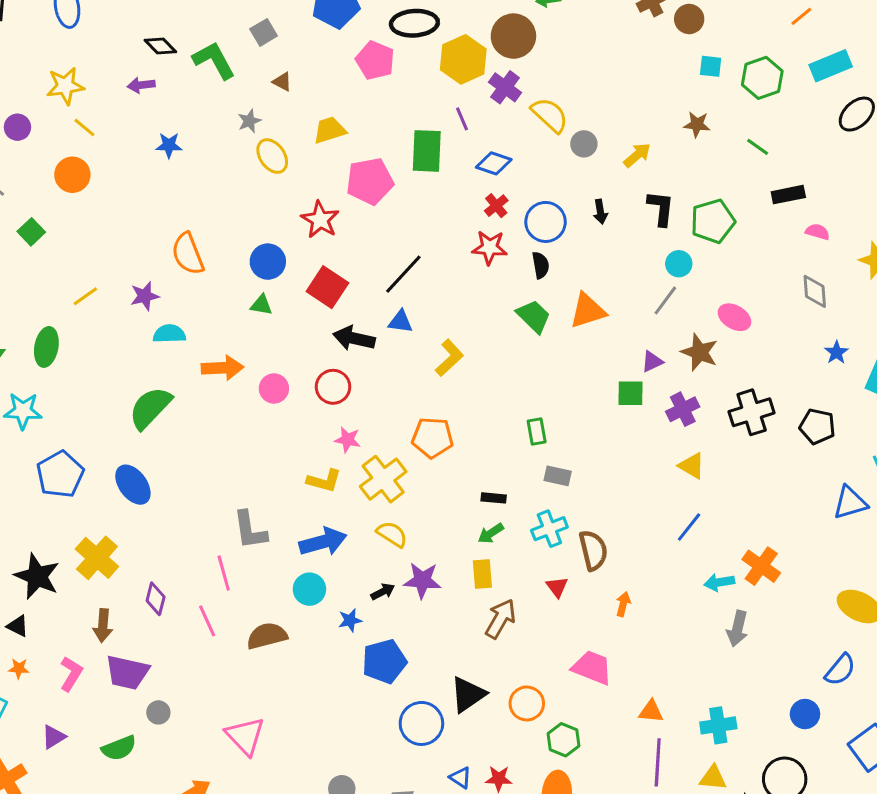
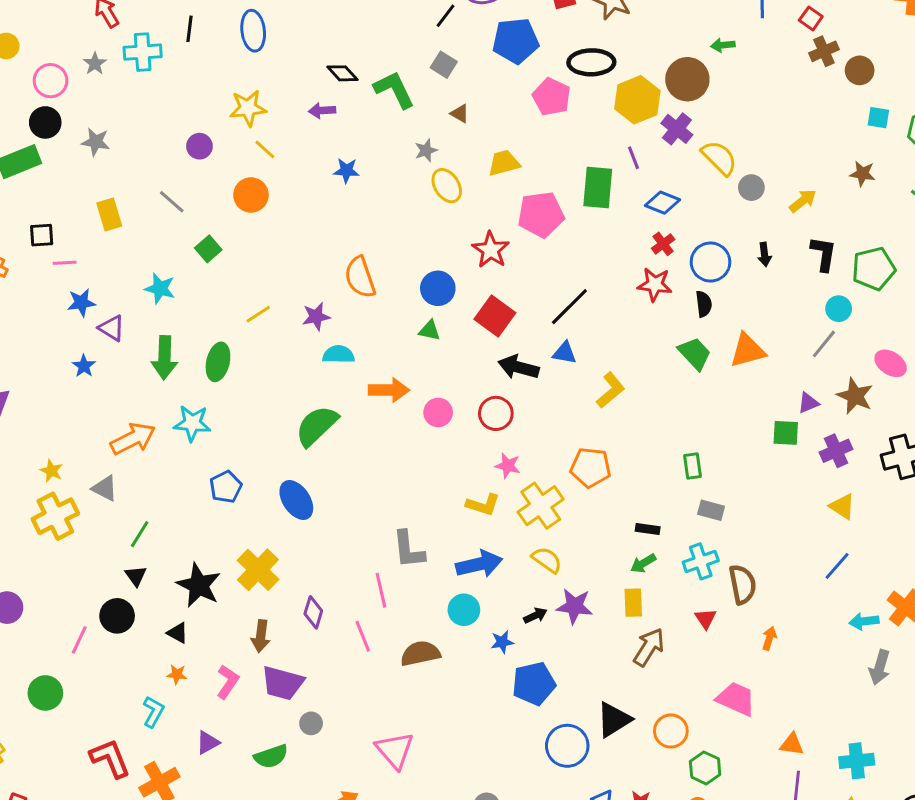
gray square: (264, 32) -> (444, 65), turned -30
blue pentagon: (60, 474) -> (226, 487), size x0.7

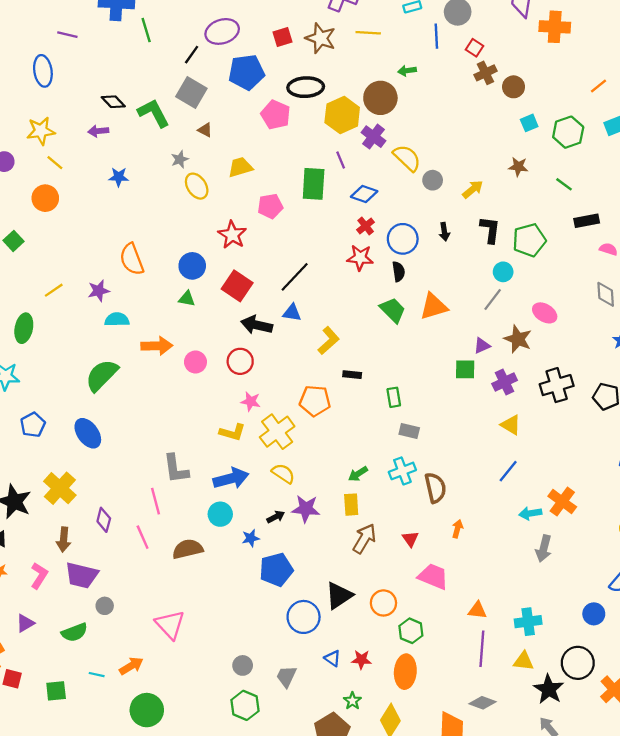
gray square: (444, 65) -> (191, 93), size x1.5
cyan square: (878, 118) -> (529, 123), turned -30
pink pentagon: (541, 214) -> (270, 206), size x0.7
black rectangle: (648, 529) -> (352, 375), moved
red triangle: (706, 619) -> (410, 539), moved

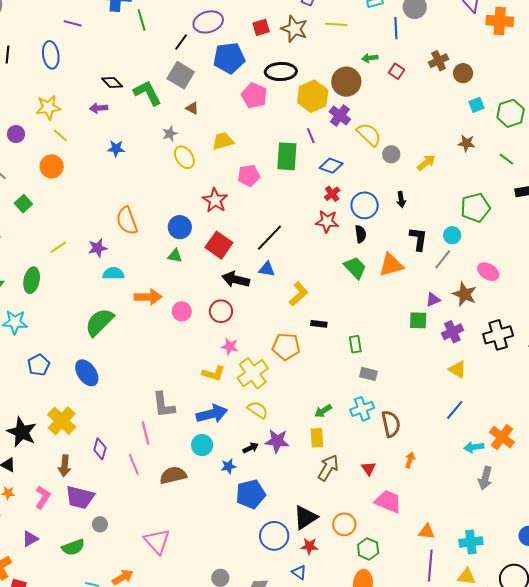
red square: (474, 48) -> (396, 71), moved
black L-shape: (490, 230) -> (418, 239), moved
red star: (361, 660) -> (309, 546), moved

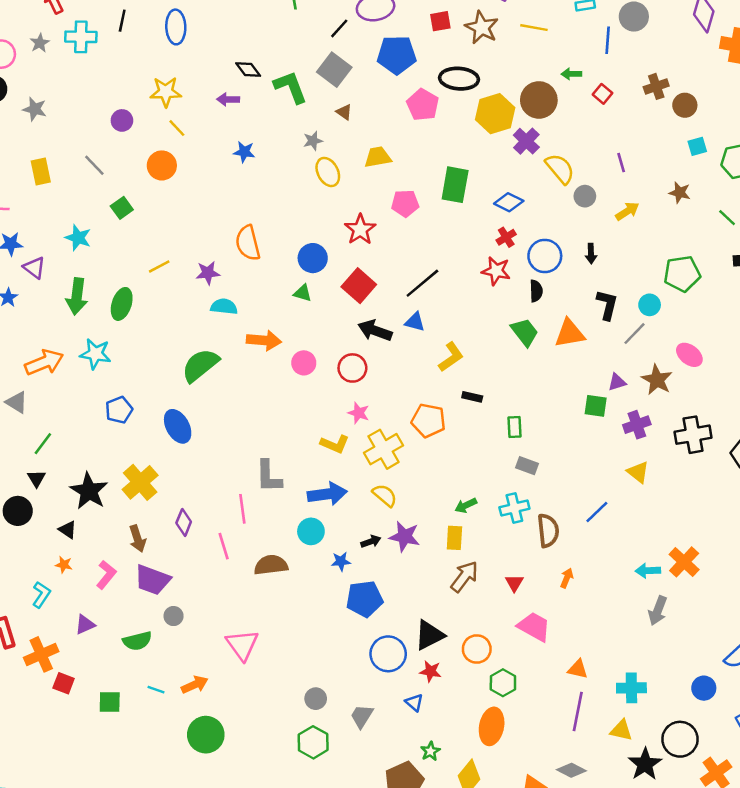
purple line: (311, 136) -> (621, 163), moved
blue line: (455, 410) -> (597, 512), moved
brown arrow: (65, 466) -> (137, 539), turned -30

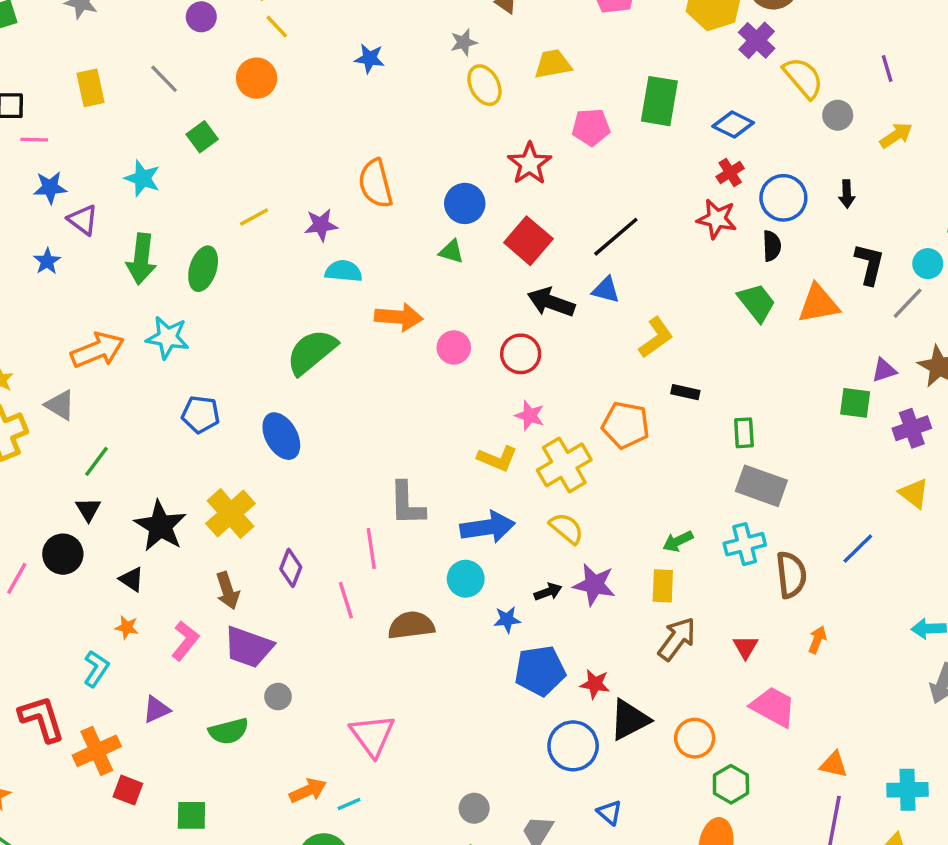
blue pentagon: (119, 410) -> (201, 414), turned 30
gray rectangle: (527, 466) -> (761, 486), size x1.6
red star: (431, 671) -> (595, 684), moved
cyan line: (156, 690) -> (349, 804), moved, turned -42

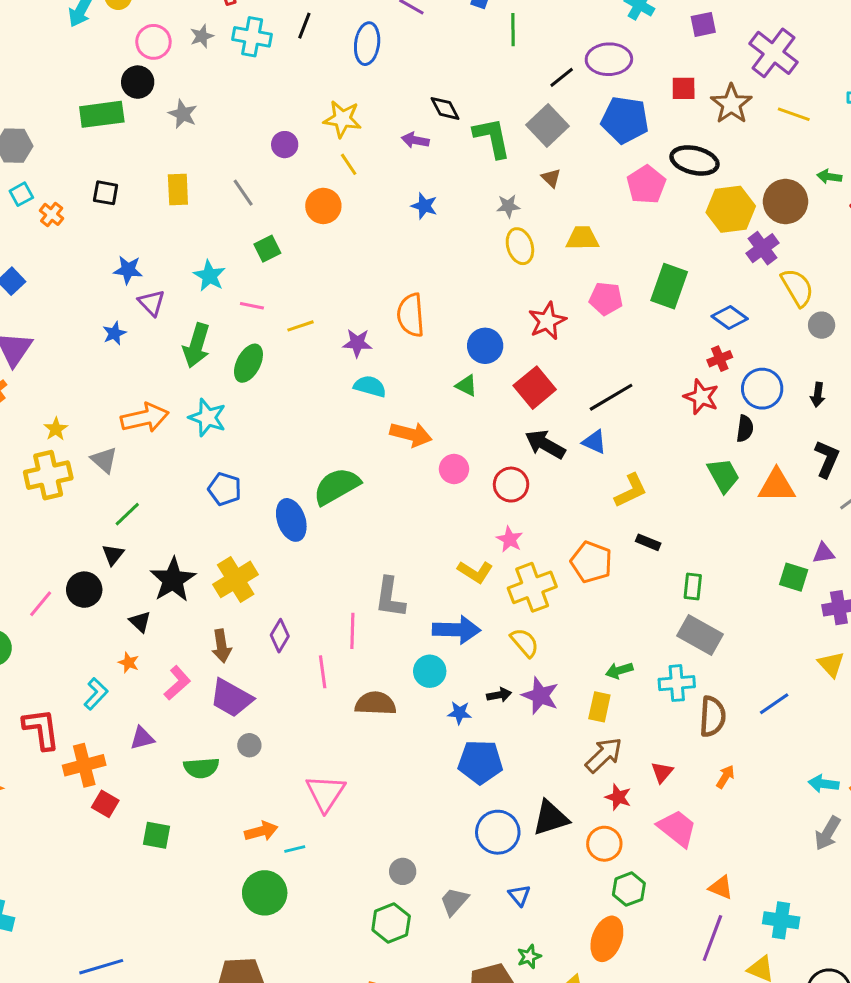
pink line: (34, 140) -> (252, 306), moved
green semicircle: (312, 352) -> (337, 486), moved
red star: (595, 684) -> (618, 797), moved

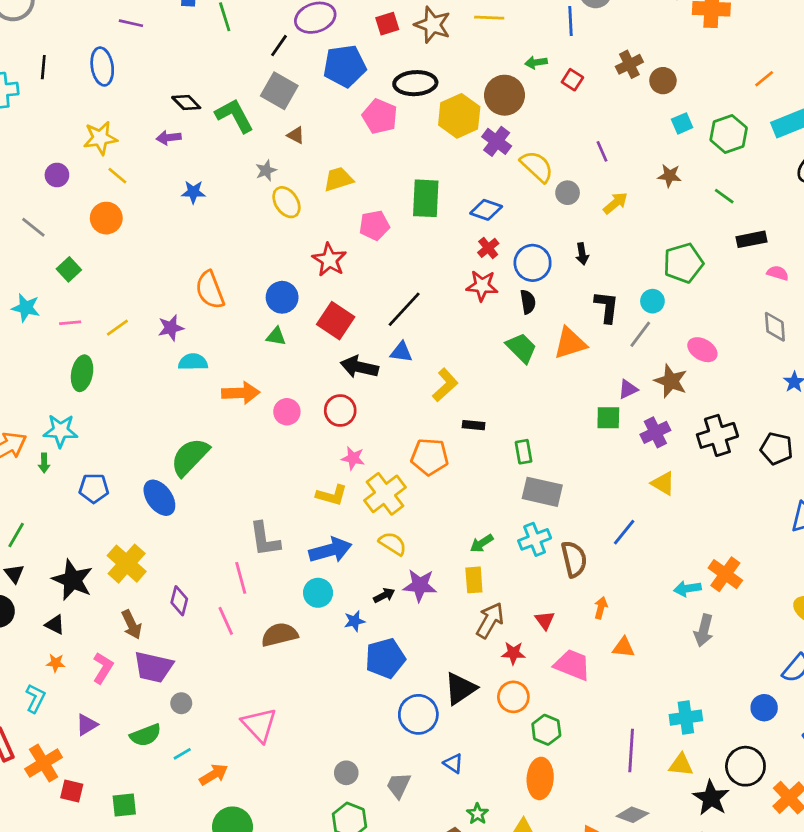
green arrow: (196, 345) -> (44, 463), moved, size x0.5
cyan line: (295, 849) -> (182, 754), moved
orange triangle: (721, 887) -> (624, 647), moved

